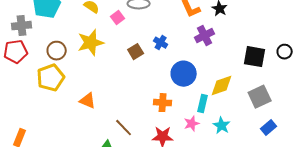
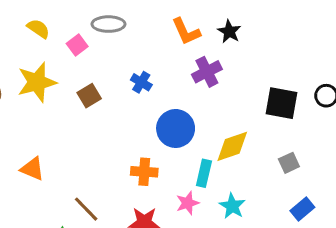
brown square: (136, 52) -> (89, 96), moved
gray square: (260, 97) -> (289, 163), size x0.6

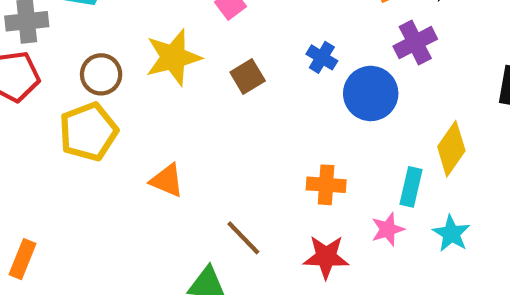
blue circle: (176, 128) -> (371, 93), moved
yellow diamond: (232, 146) -> (451, 149), turned -36

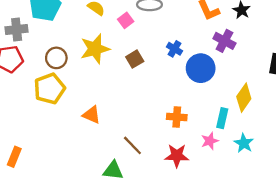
purple cross: (415, 43) -> (224, 41), turned -35

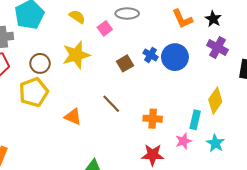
purple cross: (224, 41) -> (217, 48), moved
brown square: (135, 59) -> (125, 63), moved
blue circle: (201, 68) -> (175, 57), moved
brown line: (132, 145) -> (111, 104), moved

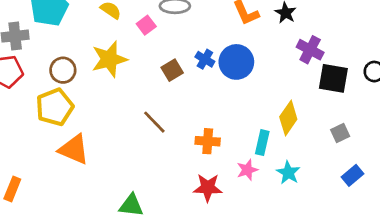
purple cross: (217, 48) -> (310, 50), moved
orange triangle: (73, 117) -> (74, 149), moved, size x1.4

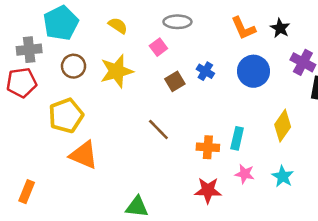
pink square: (146, 25) -> (158, 47), moved
blue circle: (236, 62) -> (254, 71), moved
brown circle: (63, 70) -> (74, 66), moved
cyan rectangle: (262, 143) -> (237, 138), moved
pink star: (247, 170) -> (245, 174), turned 30

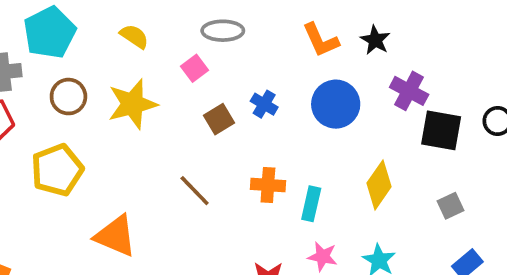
orange cross: (208, 147) -> (268, 185), moved
orange triangle: (84, 155) -> (115, 236), moved

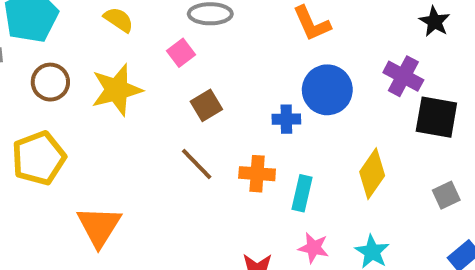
black star: (375, 40) -> (435, 22), moved
blue cross: (264, 104) -> (286, 119), moved, turned -32
brown line: (195, 191) -> (197, 164), moved
orange triangle: (115, 236) -> (99, 226), turned 39

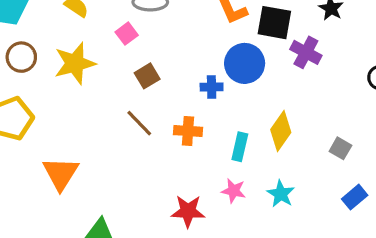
black square: (436, 117) -> (274, 23), moved
cyan rectangle: (302, 193) -> (240, 147), moved
gray square: (446, 195) -> (340, 148), turned -35

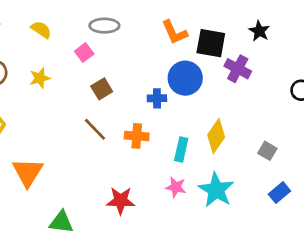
yellow star: (75, 63) -> (40, 78), size x0.6
cyan star: (281, 194) -> (216, 190), size x1.5
red star: (188, 211) -> (121, 201), moved

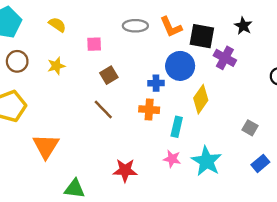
gray ellipse: (104, 26) -> (135, 26), moved
pink square: (84, 53) -> (94, 44), turned 35
orange cross: (137, 136) -> (149, 110), moved
yellow diamond: (216, 136) -> (201, 99), moved

